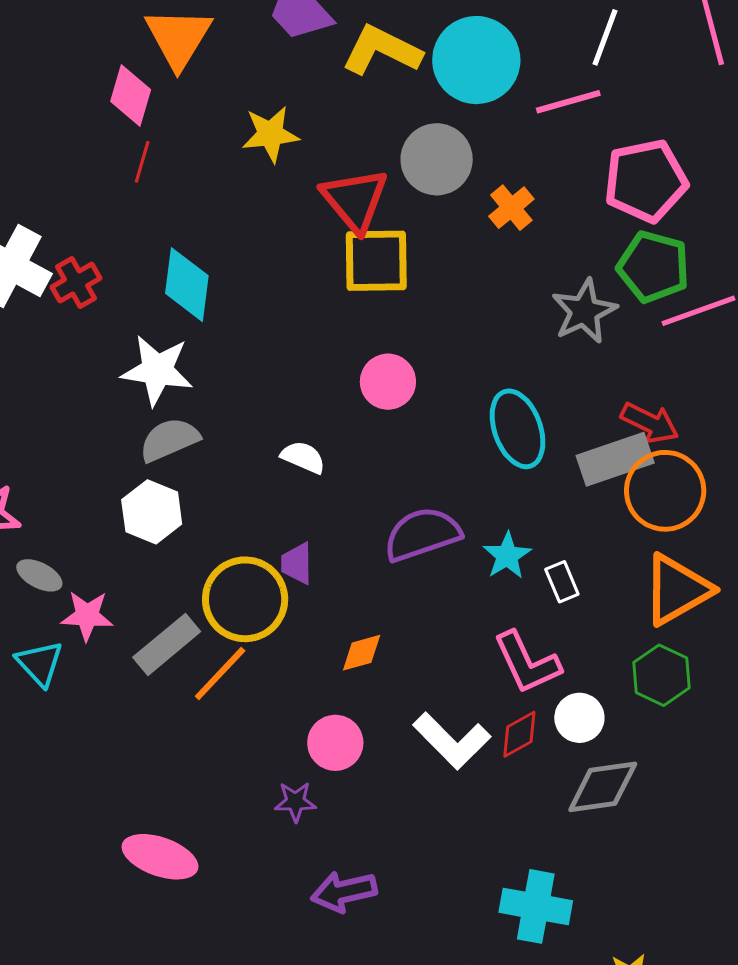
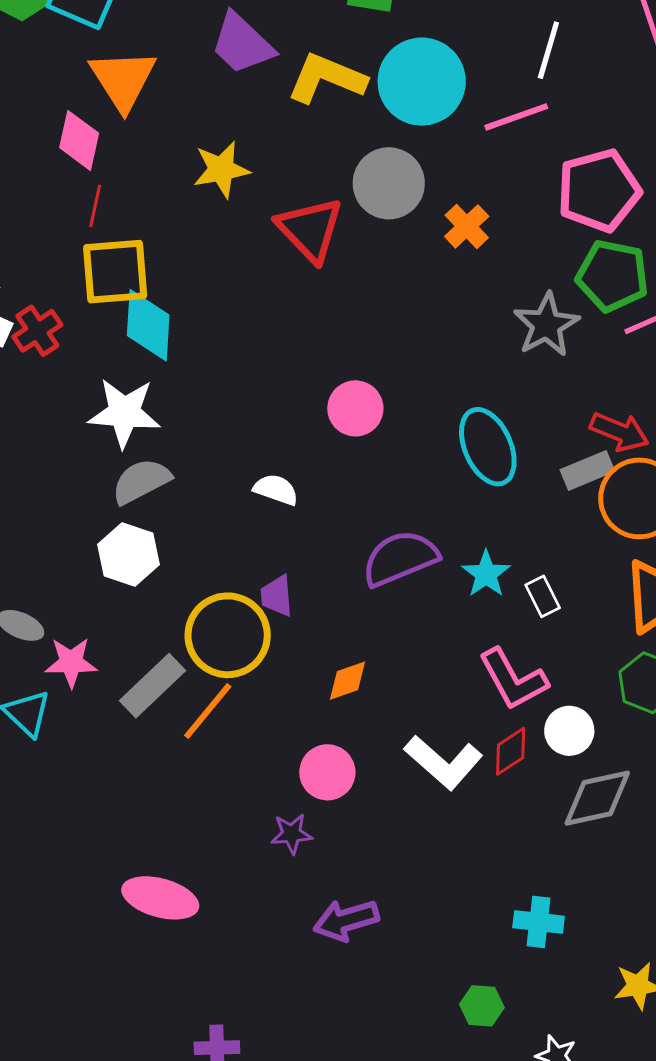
yellow square: (376, 261) -> (115, 272), moved
gray rectangle: (615, 459) -> (587, 470), size x0.7
cyan cross: (536, 906) -> (539, 922), size x0.7

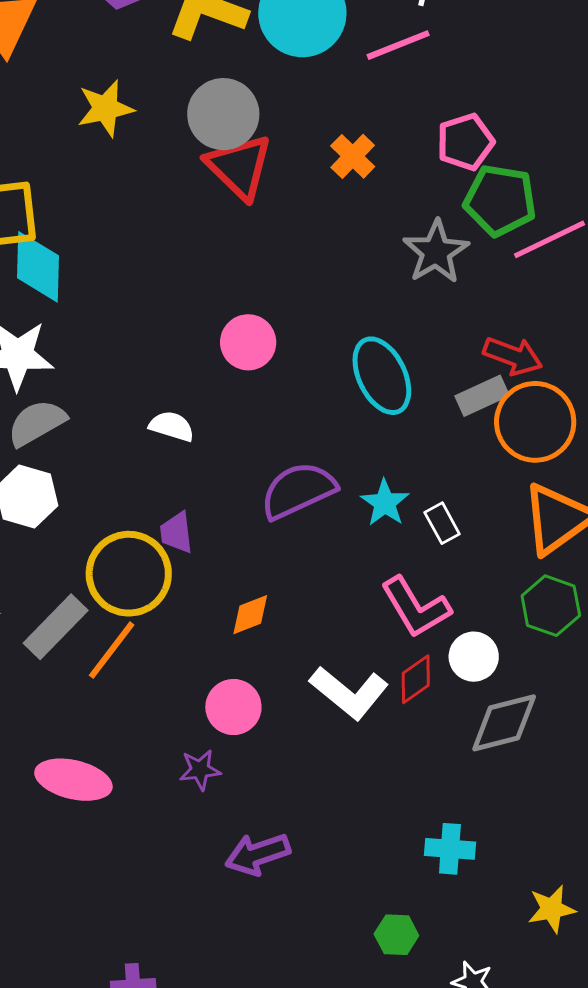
gray circle: (389, 183) -> (223, 114), moved
pink pentagon: (599, 190) -> (465, 142), moved, size x0.7
red triangle: (310, 229) -> (239, 167), moved
pink ellipse: (160, 898) -> (73, 780), moved

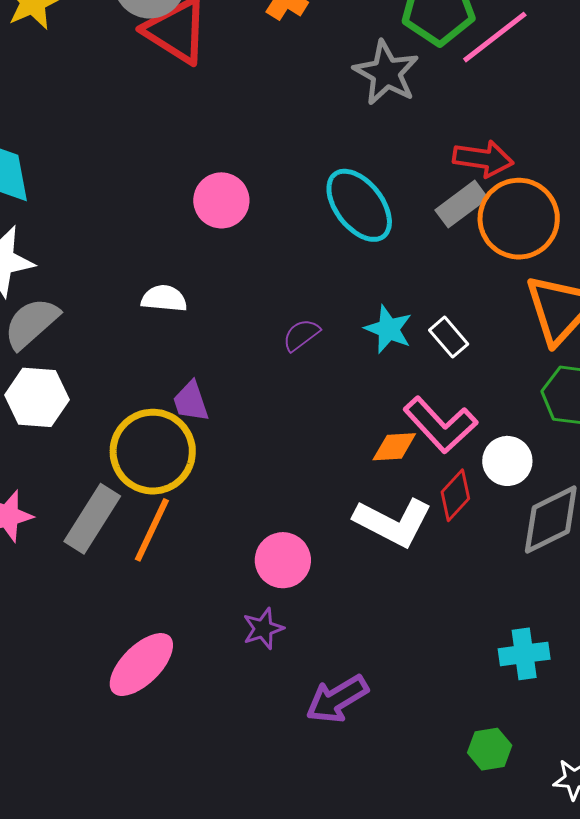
purple semicircle: (298, 490) -> (301, 335), size x0.5
orange diamond: (250, 615) -> (394, 447), moved, turned 30
pink ellipse: (73, 780) -> (141, 665), turned -46

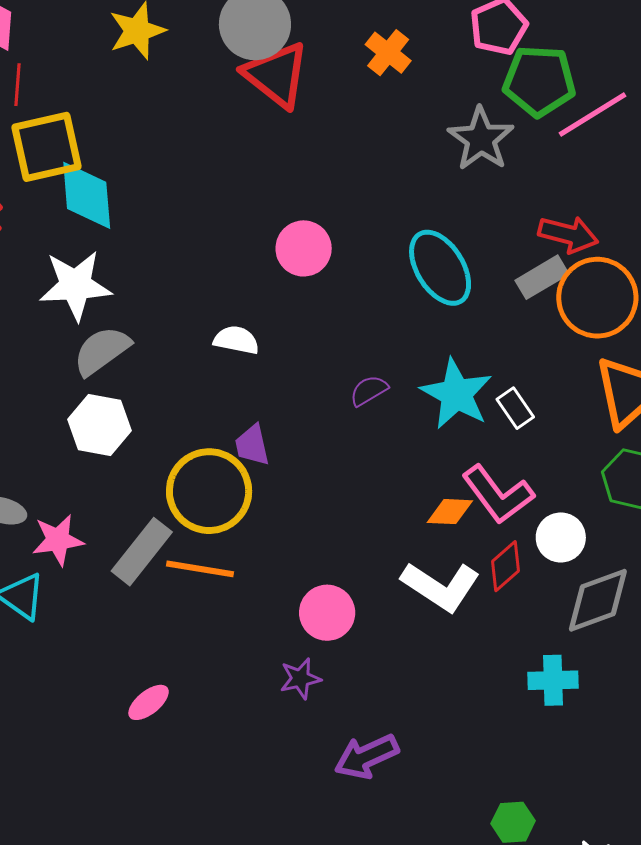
cyan star: (388, 329) -> (456, 394), size x1.5
orange line: (152, 530) -> (200, 569), turned 68
cyan cross: (524, 654) -> (553, 680), moved
pink ellipse: (141, 665) -> (149, 702), moved, size x0.6

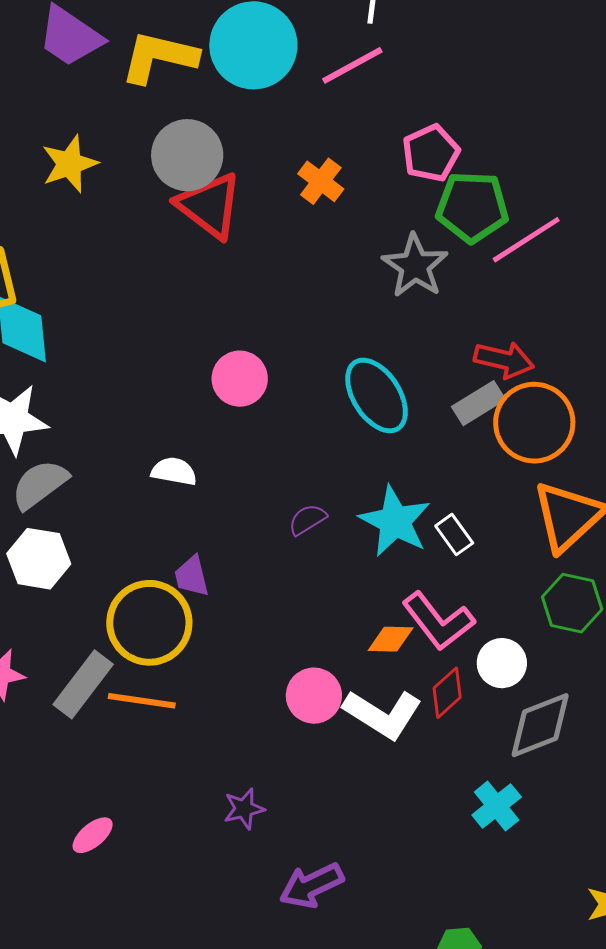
pink circle: (327, 613) -> (314, 696), moved
cyan cross: (553, 680) -> (497, 806), turned -36

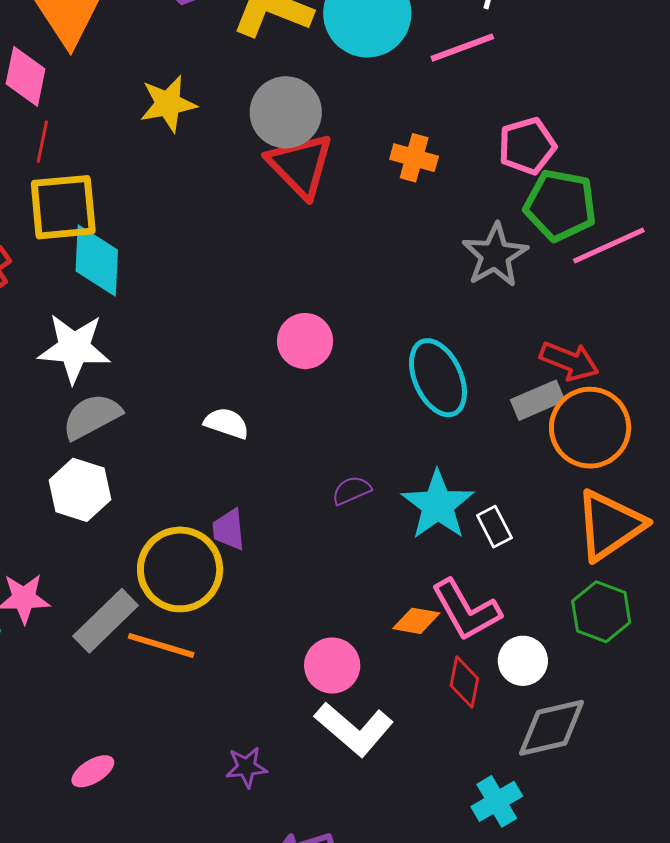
orange cross: (321, 181) -> (414, 158), turned -30
red diamond: (447, 693) -> (464, 682), turned -45
white L-shape: (383, 714) -> (354, 729), moved

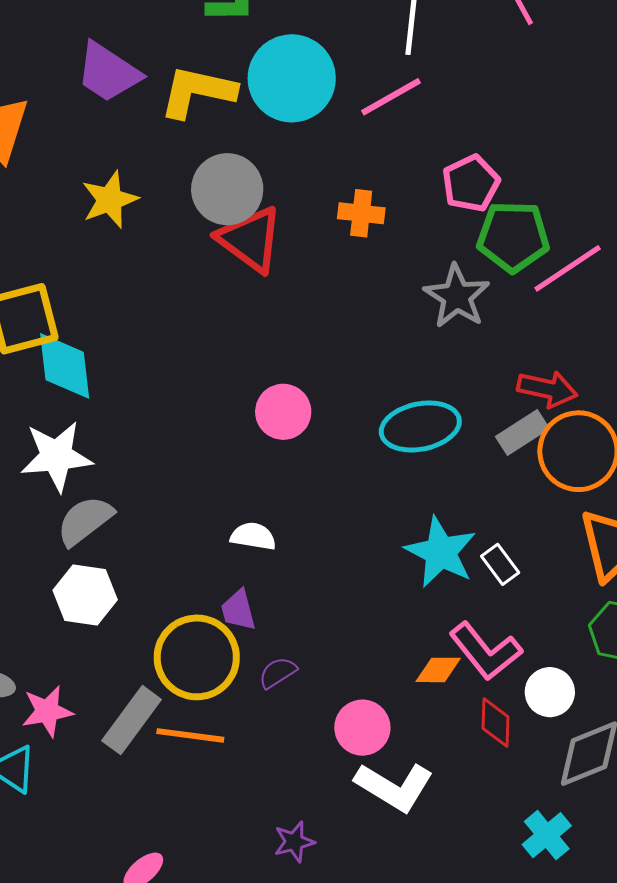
cyan ellipse: (438, 378) -> (420, 426), turned -68
white semicircle: (227, 423) -> (253, 536), moved
purple semicircle: (351, 490) -> (278, 673), moved

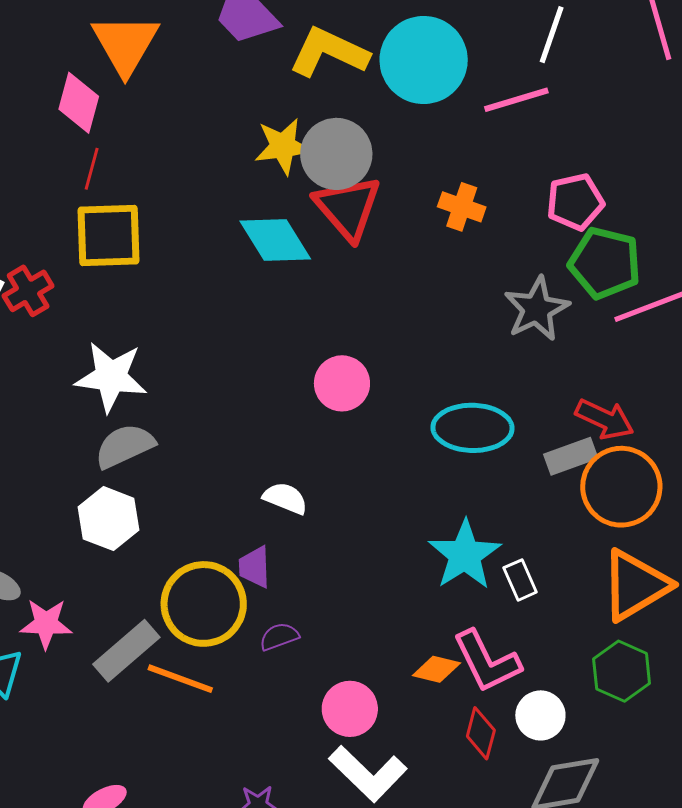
yellow star: (110, 200) -> (283, 146), moved
cyan diamond: (65, 366) -> (275, 240), moved, turned -38

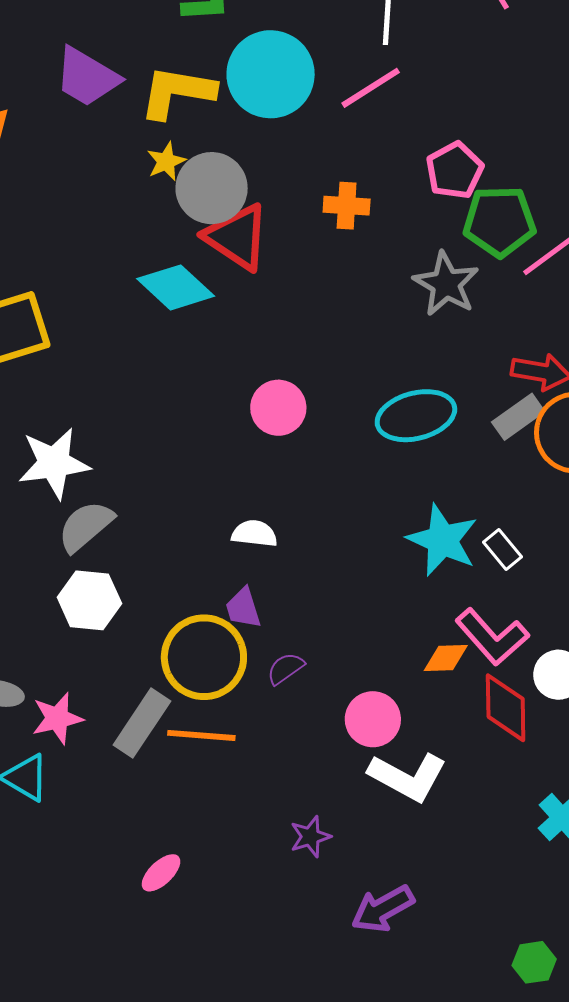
yellow star: (283, 146) -> (166, 161), moved, size x0.7
red diamond: (481, 733) -> (506, 708), size x1.4

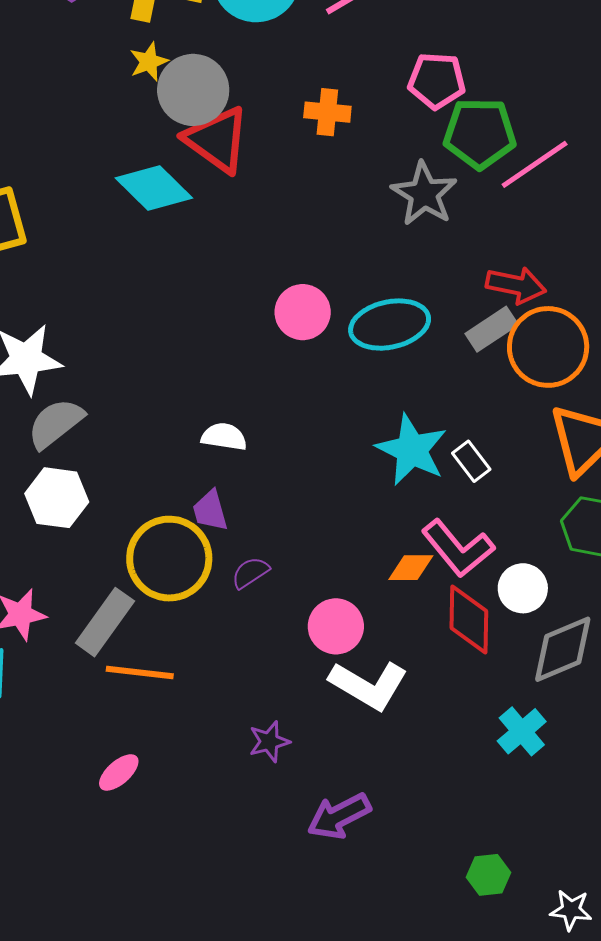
pink pentagon: (455, 170) -> (437, 81), turned 30
pink circle: (278, 408) -> (303, 312), moved
orange line: (201, 735) -> (140, 673), moved

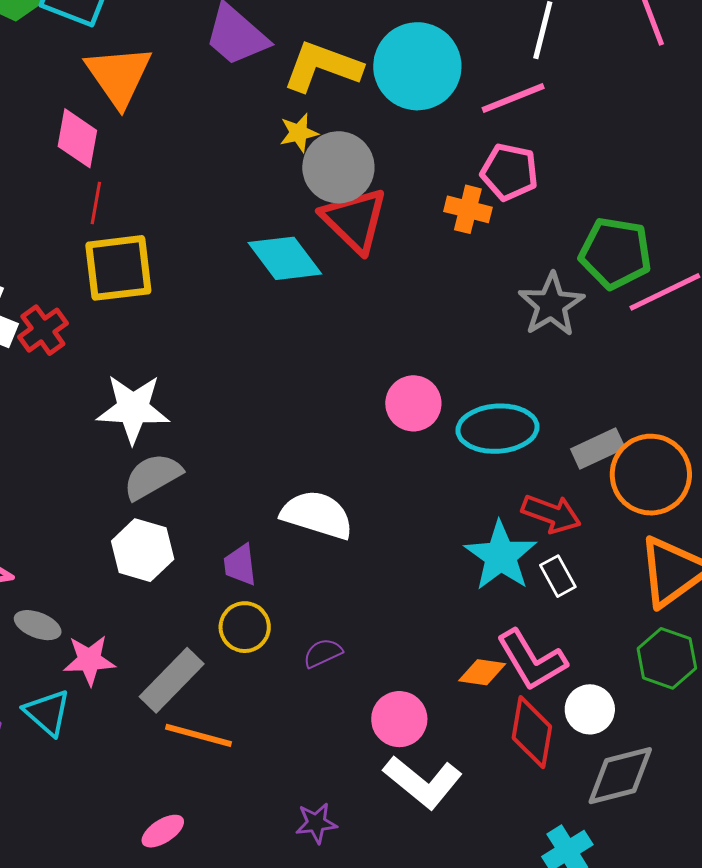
pink pentagon: (437, 81) -> (509, 172), moved
red arrow: (516, 285) -> (551, 514), moved
white semicircle: (224, 437) -> (317, 515), size x1.6
purple trapezoid: (210, 511) -> (240, 565), moved
yellow circle: (169, 559) -> (245, 627), size x0.6

